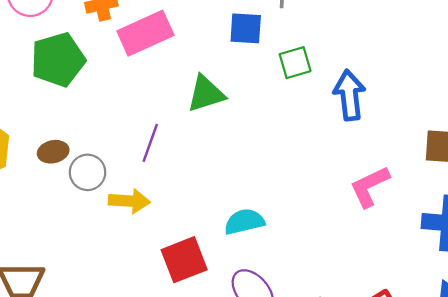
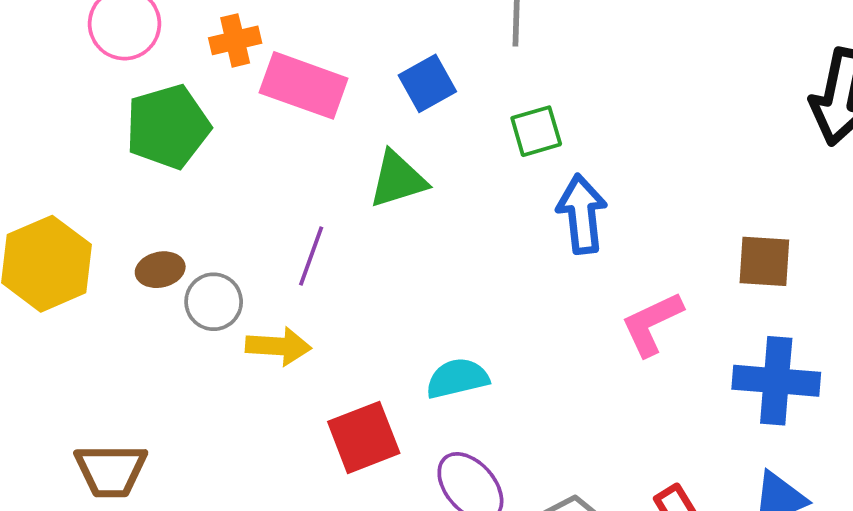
blue square: (246, 28) -> (427, 83), moved, turned -33
pink rectangle: (145, 33) -> (304, 85), turned 44
blue arrow: (349, 95) -> (582, 214), moved

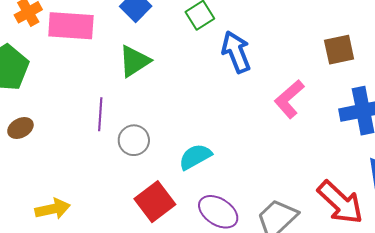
brown ellipse: (160, 270) -> (20, 128), moved
gray circle: (214, 302) -> (134, 140), moved
yellow arrow: (278, 346) -> (53, 209), moved

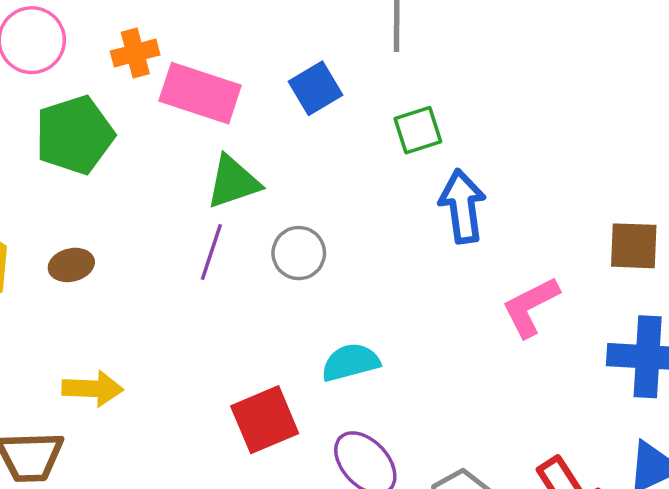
green triangle: (134, 61) -> (233, 182), moved
brown ellipse: (20, 128) -> (71, 265), moved
gray circle: (134, 140) -> (299, 253), moved

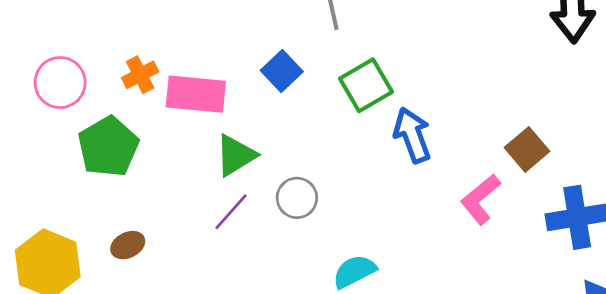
green square: (418, 130) -> (366, 85), size x1.4
brown square: (634, 246) -> (527, 149), moved, turned -30
purple line: (211, 252) -> (231, 212), turned 36

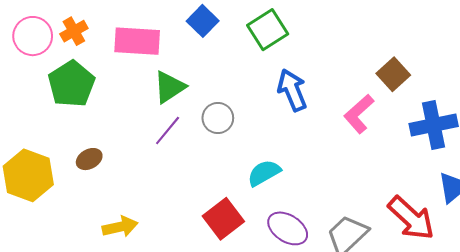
orange cross: (140, 75) -> (74, 31), moved
blue arrow: (412, 135) -> (292, 90), moved

